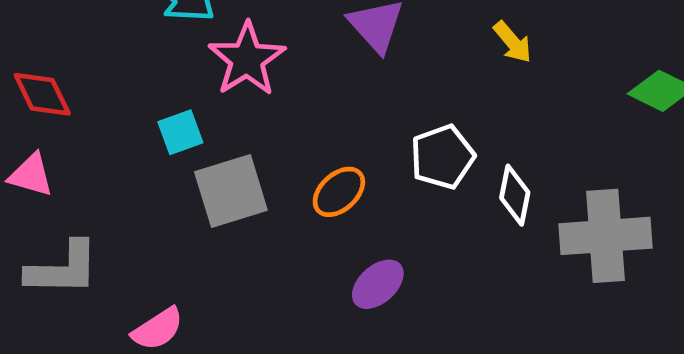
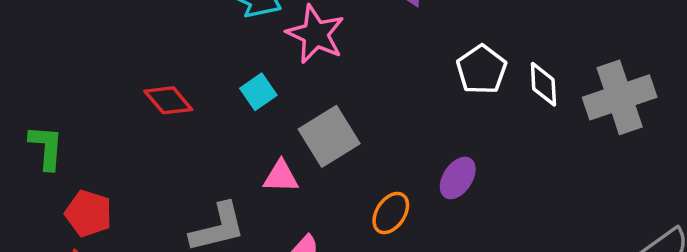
cyan square: (180, 132) -> (258, 92), moved
pink triangle: (31, 175) -> (281, 177), moved
orange ellipse: (339, 192) -> (391, 213), moved

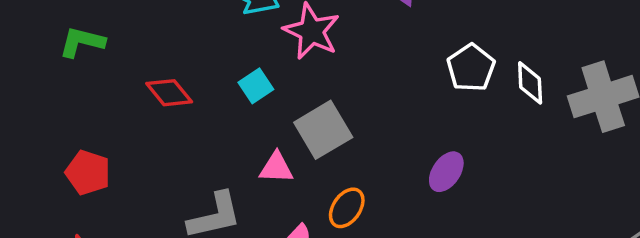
green L-shape: (46, 147) -> (82, 42), moved, turned -81
red pentagon: (89, 213) -> (88, 173), moved
orange ellipse: (391, 213) -> (347, 208), moved

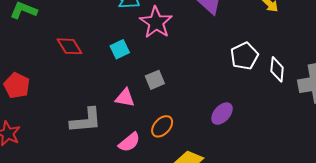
gray square: (323, 130) -> (155, 80), size x0.6

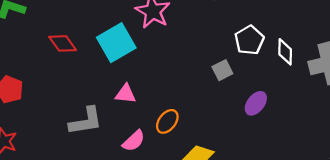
cyan square: (120, 49) -> (116, 43), size x1.8
gray square: (155, 80) -> (222, 70), moved
purple ellipse: (222, 114) -> (256, 103), moved

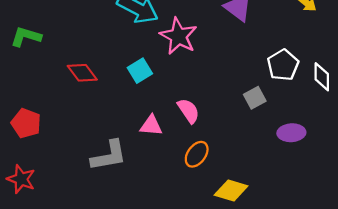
cyan square: (116, 43) -> (140, 71), size x0.6
purple ellipse: (256, 103) -> (291, 133), turned 50
pink semicircle: (134, 141) -> (188, 111), moved, turned -80

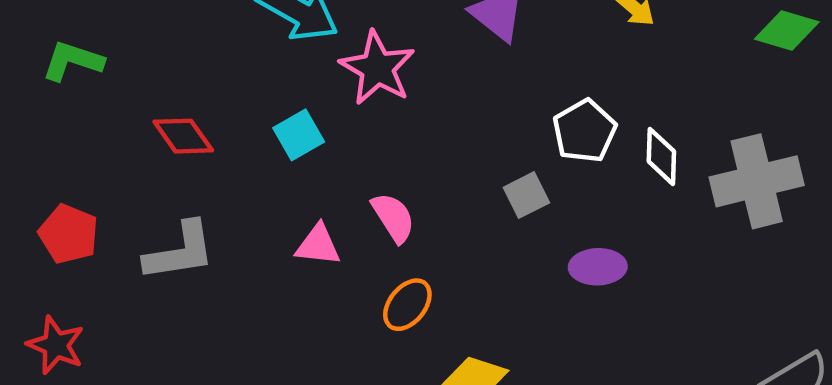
gray L-shape: (109, 156) -> (180, 251), moved

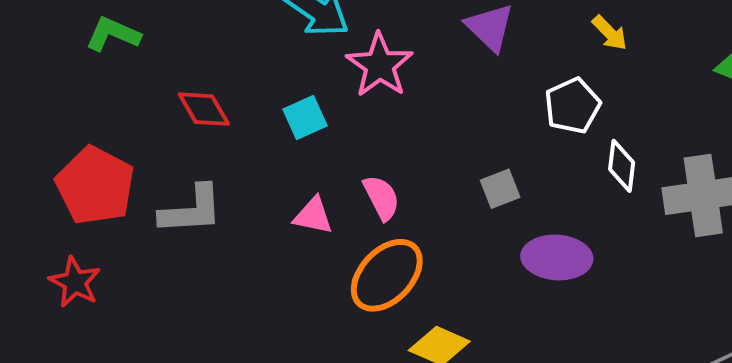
white pentagon: (584, 131) -> (572, 106), moved
red pentagon: (69, 234) -> (95, 186), size x1.5
purple ellipse: (598, 267) -> (557, 257), size x1.4
orange ellipse: (407, 305) -> (387, 275), size x1.6

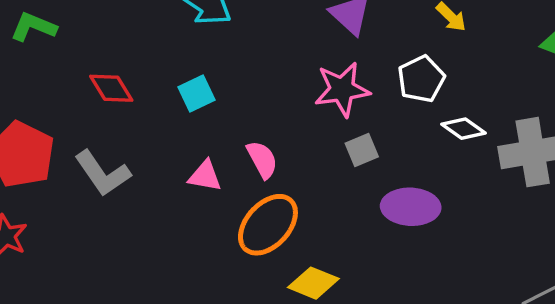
pink star: (380, 65) -> (342, 89), moved, turned 30
white diamond: (622, 166) -> (463, 129), turned -60
gray L-shape: (191, 210) -> (103, 173), turned 60

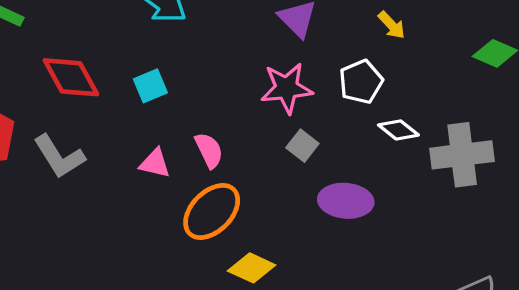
red diamond: (111, 88) -> (71, 77), size x1.4
gray square: (362, 150) -> (302, 146), turned -32

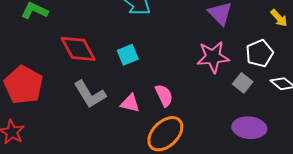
gray square: (302, 146) -> (243, 83), moved
gray L-shape: (59, 156) -> (90, 94), moved

